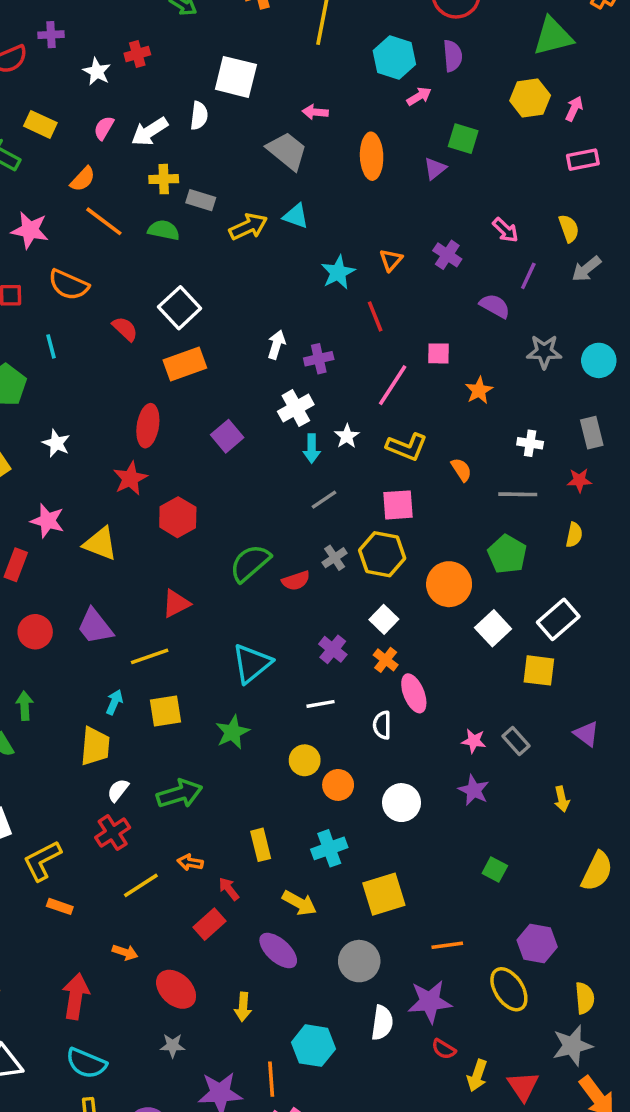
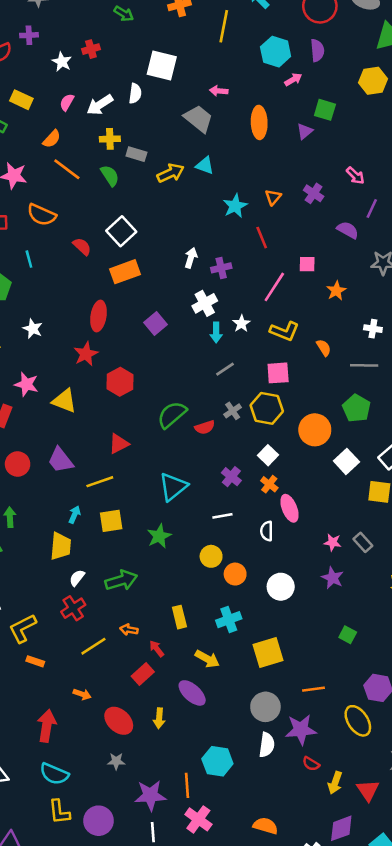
green semicircle: (164, 230) -> (110, 176), turned 45
gray circle: (359, 961) -> (265, 707), moved
yellow arrow: (243, 1007) -> (159, 718), moved

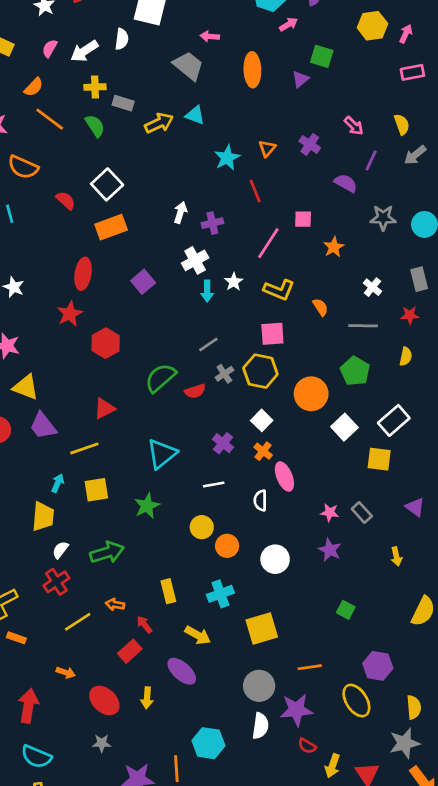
white cross: (373, 329) -> (372, 287), turned 30
gray line: (225, 369) -> (208, 344), moved
yellow triangle: (64, 401) -> (26, 387), moved

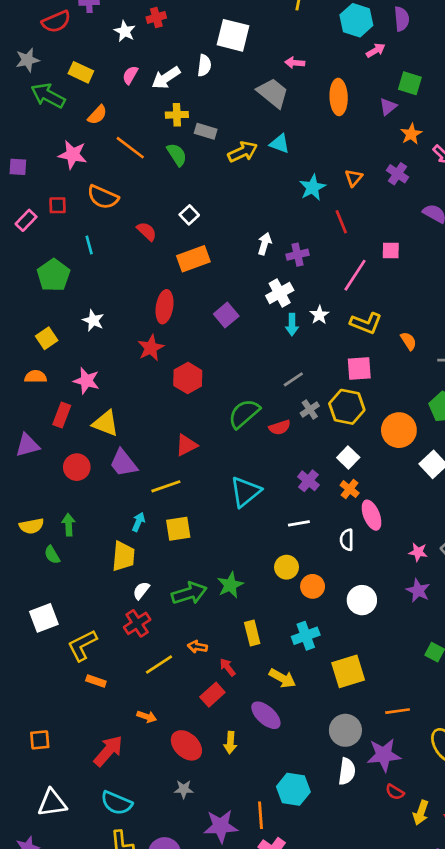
orange semicircle: (34, 87) -> (97, 115), moved
white square: (107, 184) -> (189, 215), size x0.6
orange star: (334, 247) -> (411, 134), moved
green star: (147, 506) -> (230, 585), moved
red arrow: (28, 706) -> (108, 751), turned 32

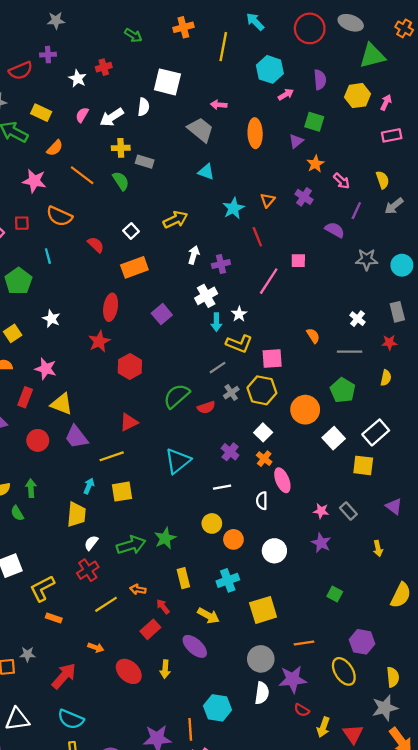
purple semicircle: (402, 19) -> (320, 80), moved
yellow arrow: (243, 152) -> (175, 220), moved
yellow L-shape: (366, 323) -> (239, 344), moved
gray star: (184, 789) -> (27, 654), moved

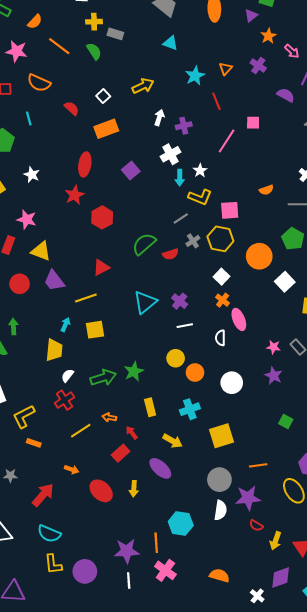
orange semicircle: (313, 336) -> (266, 190), turned 104
purple cross: (230, 452) -> (180, 301), moved

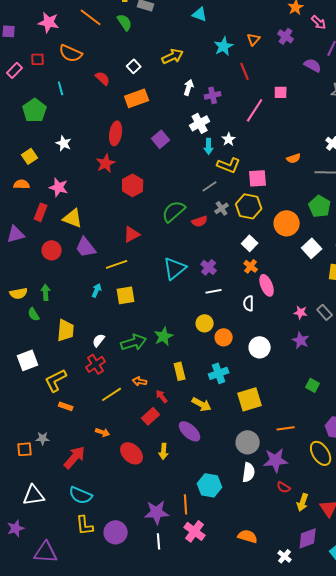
yellow trapezoid: (54, 350) -> (66, 330), moved

